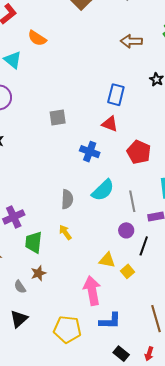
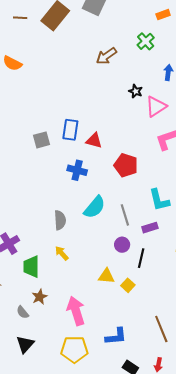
brown arrow: (131, 41) -> (106, 56), turned -30
blue rectangle: (116, 95) -> (70, 130), moved
pink arrow: (92, 291) -> (76, 311), moved

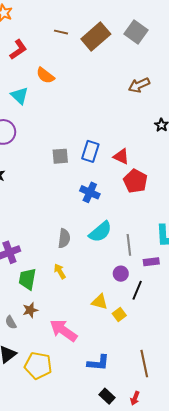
red triangle: (94, 141) -> (121, 157), moved
red pentagon: (126, 165) -> (135, 181), moved
pink arrow: (76, 311) -> (64, 330), turned -48
yellow pentagon: (74, 349) -> (38, 365), moved

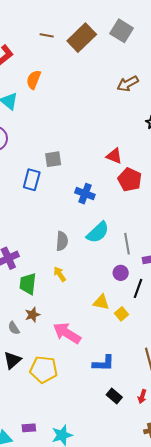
orange semicircle: (45, 76) -> (34, 80), turned 78
blue rectangle: (90, 151) -> (32, 180), moved

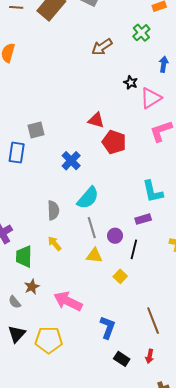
blue cross: (85, 194) -> (71, 161), turned 30
gray line: (127, 244) -> (92, 228), moved
yellow triangle: (101, 302) -> (94, 256), moved
blue L-shape: (104, 363) -> (108, 327), turned -65

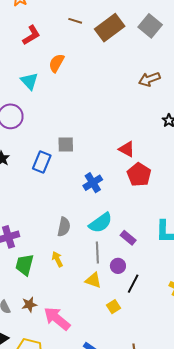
purple rectangle: (143, 219) -> (128, 238), moved, turned 42
brown star: (32, 287) -> (29, 305), moved

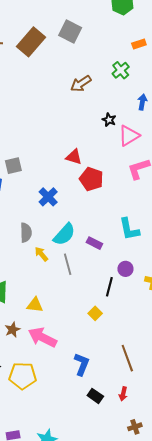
gray semicircle: (64, 227) -> (26, 233), moved
yellow arrow: (57, 259) -> (41, 254), moved
purple circle: (118, 266) -> (125, 269), moved
yellow triangle: (93, 280) -> (35, 305), moved

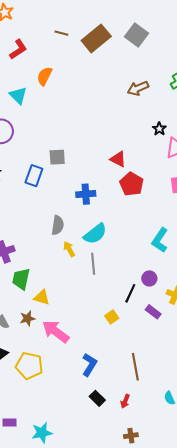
blue cross: (48, 197) -> (86, 194), turned 30
cyan L-shape: (129, 229) -> (160, 240), turned 35
purple rectangle: (94, 243) -> (153, 312), moved
yellow triangle: (35, 305) -> (42, 297), moved

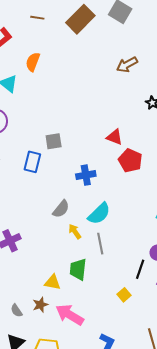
brown line: (61, 33) -> (37, 18), moved
gray semicircle: (58, 225) -> (61, 209), turned 36
green trapezoid: (21, 279) -> (78, 269), moved

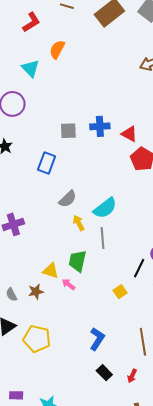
blue rectangle: (32, 162) -> (47, 163), moved
blue cross: (86, 175) -> (100, 126), moved
pink arrow: (70, 315) -> (69, 284), moved, size x0.5

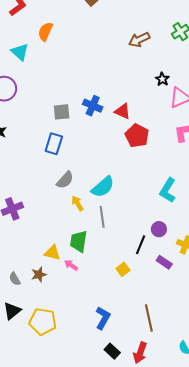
blue cross: (100, 126) -> (93, 106), turned 30
blue rectangle: (47, 163) -> (54, 144), moved
red arrow: (132, 376) -> (140, 353), size x1.5

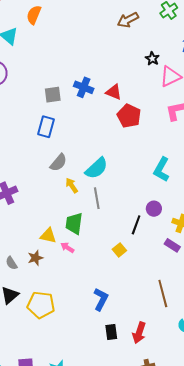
purple rectangle: (164, 262) -> (172, 245), moved
brown line: (149, 318) -> (163, 294), moved
black rectangle: (112, 351) -> (111, 332), turned 42

